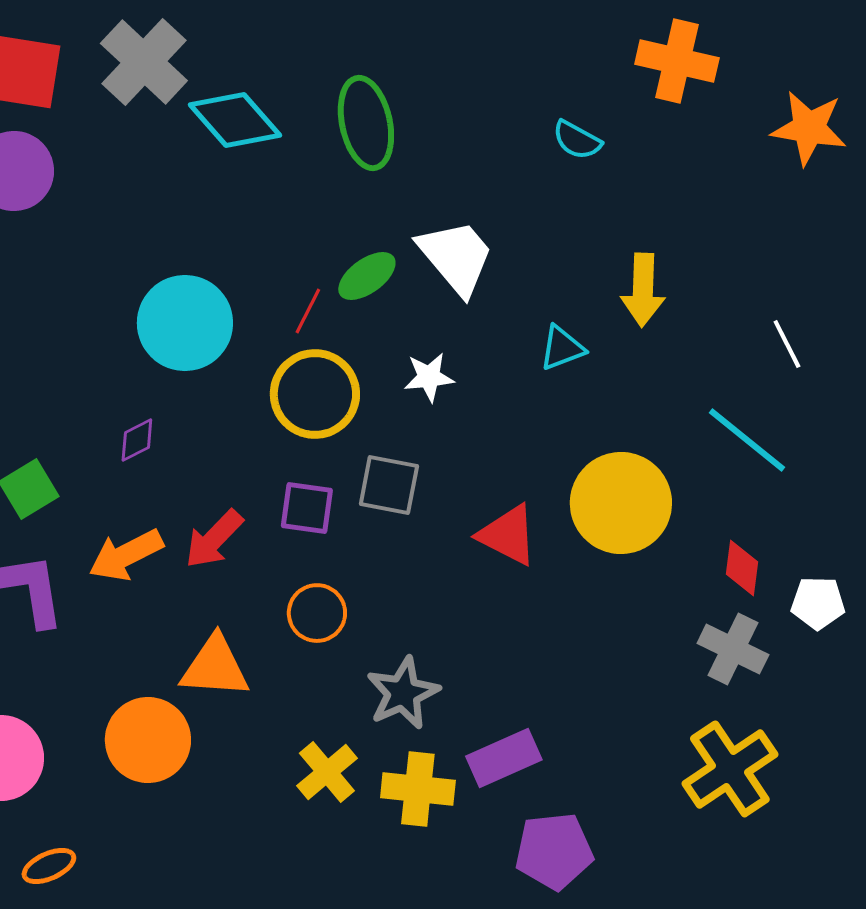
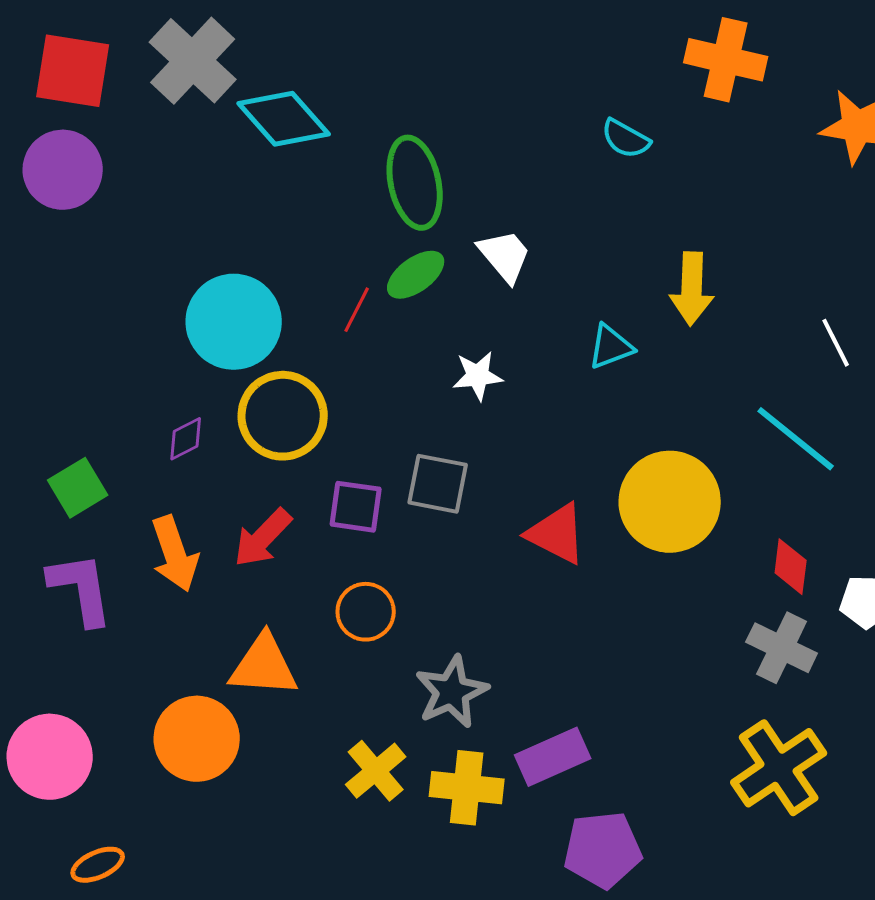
green ellipse: (366, 123) -> (415, 183), moved
white trapezoid: (456, 257) -> (505, 256), size x0.7
yellow circle: (315, 394) -> (283, 416), moved
orange arrow: (126, 555) -> (175, 554), turned -82

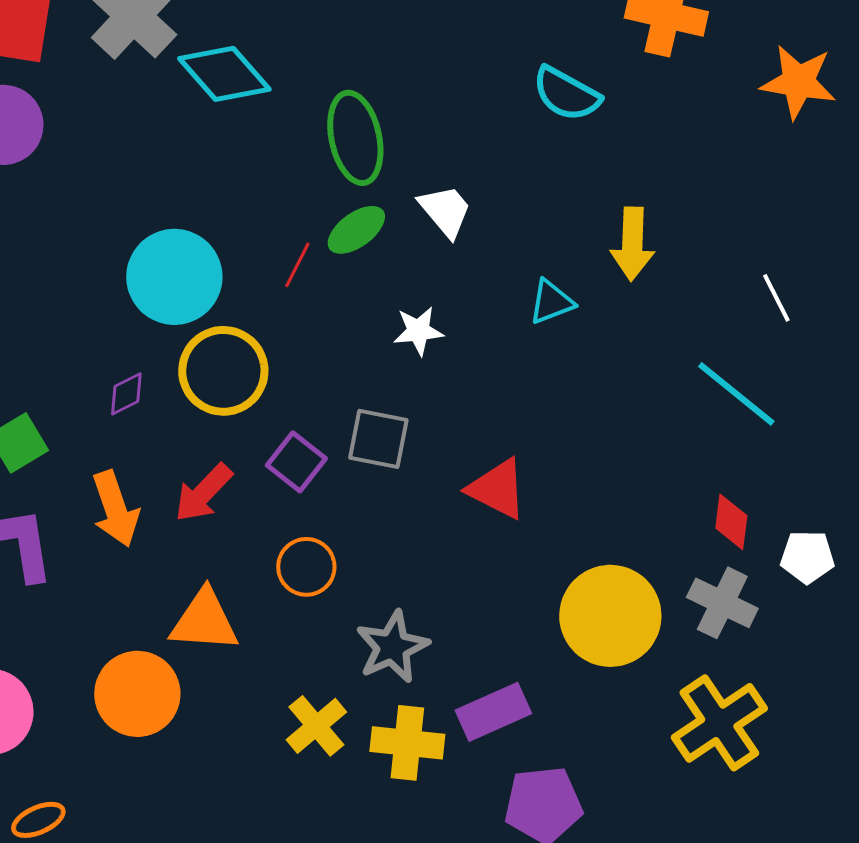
cyan semicircle: (626, 139) -> (566, 94), size x1.4
yellow circle: (670, 502) -> (610, 616), moved
purple square: (356, 507) -> (296, 462), turned 30

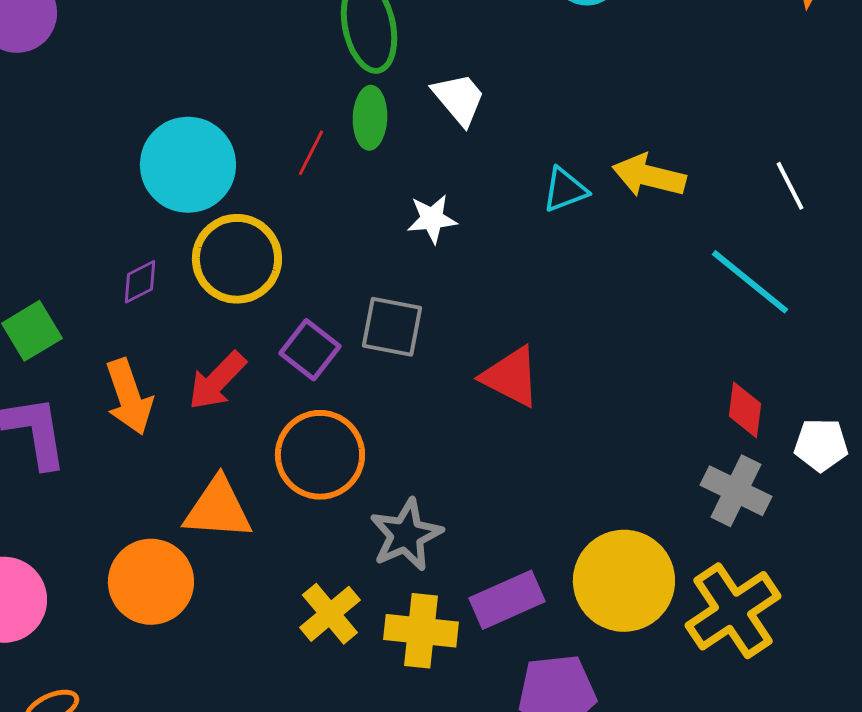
green ellipse: (356, 230) -> (370, 118), turned -52
yellow arrow: (632, 244) -> (649, 176), moved, turned 102
orange circle: (306, 567) -> (320, 455), size x1.5
yellow circle: (610, 616) -> (624, 581), moved

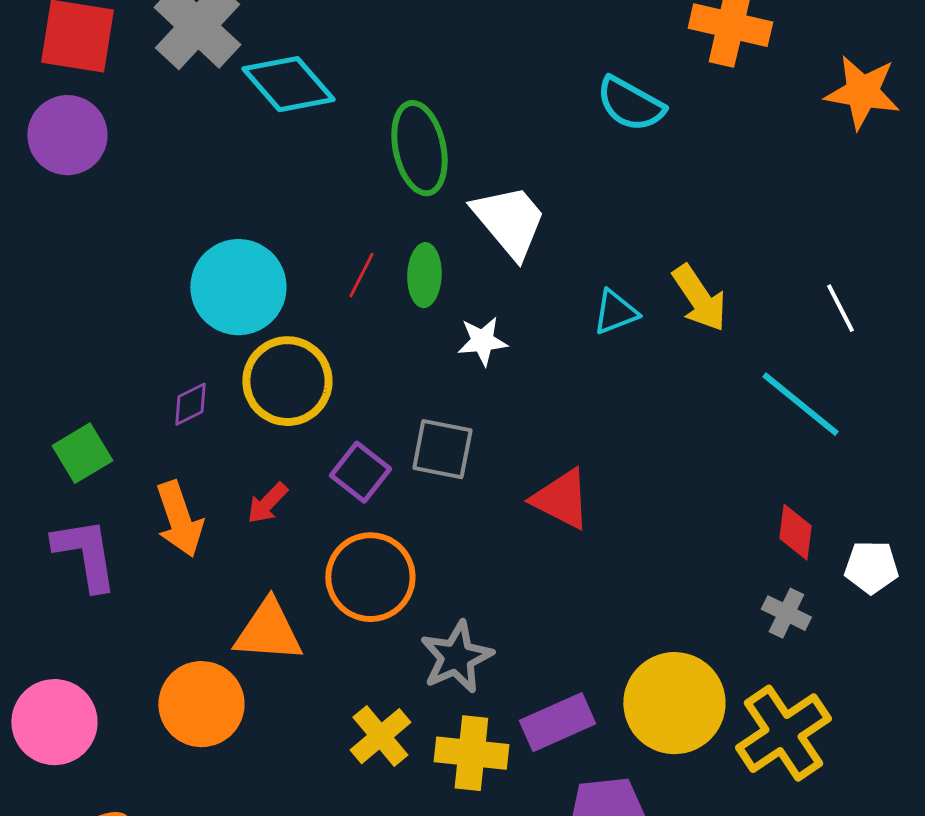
white trapezoid: (459, 99) -> (509, 221), size x1.4
green ellipse: (370, 118) -> (424, 275), moved
yellow arrow: (649, 176) -> (699, 298), turned -138
red arrow: (217, 381) -> (267, 503), size x0.7
gray cross: (736, 491) -> (786, 613), size x0.7

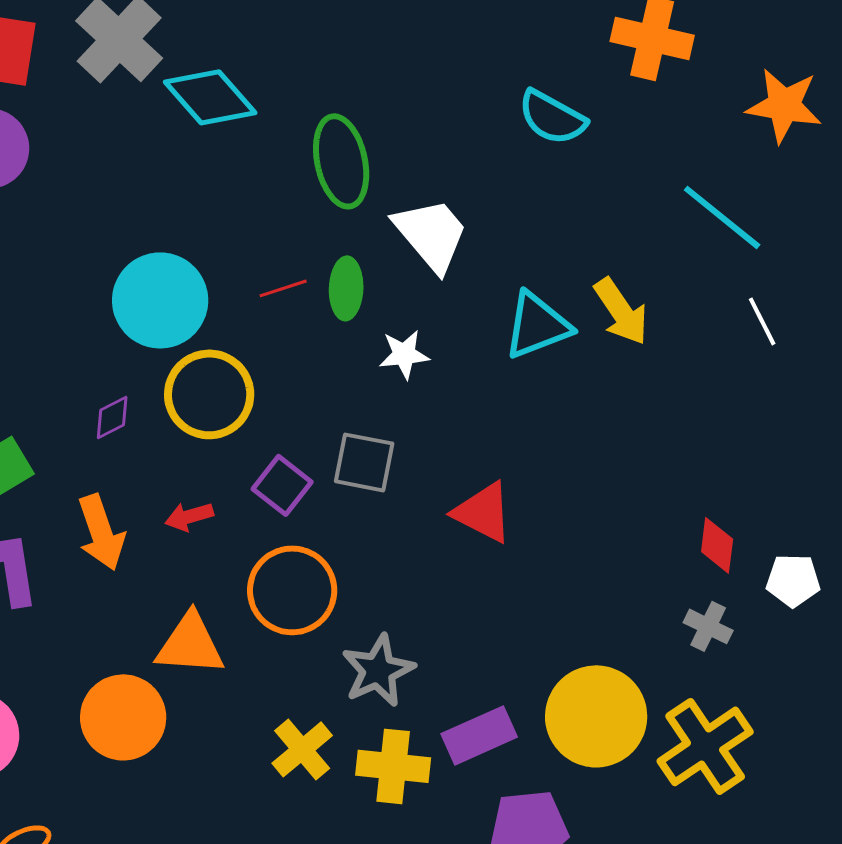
red line: (361, 275) -> (283, 288), turned 45
cyan triangle: (615, 312) -> (537, 325), size x1.5
cyan line: (800, 404) -> (722, 217), moved
red arrow: (267, 503) -> (189, 516), turned 30

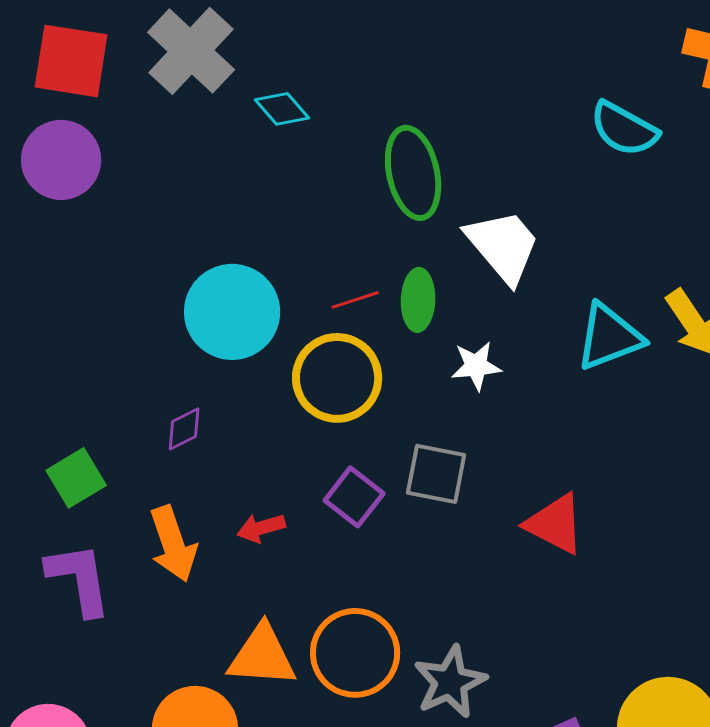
cyan diamond: (210, 97) -> (282, 109), size x0.6
yellow circle: (209, 394) -> (337, 378), moved
orange circle: (292, 590) -> (355, 653), moved

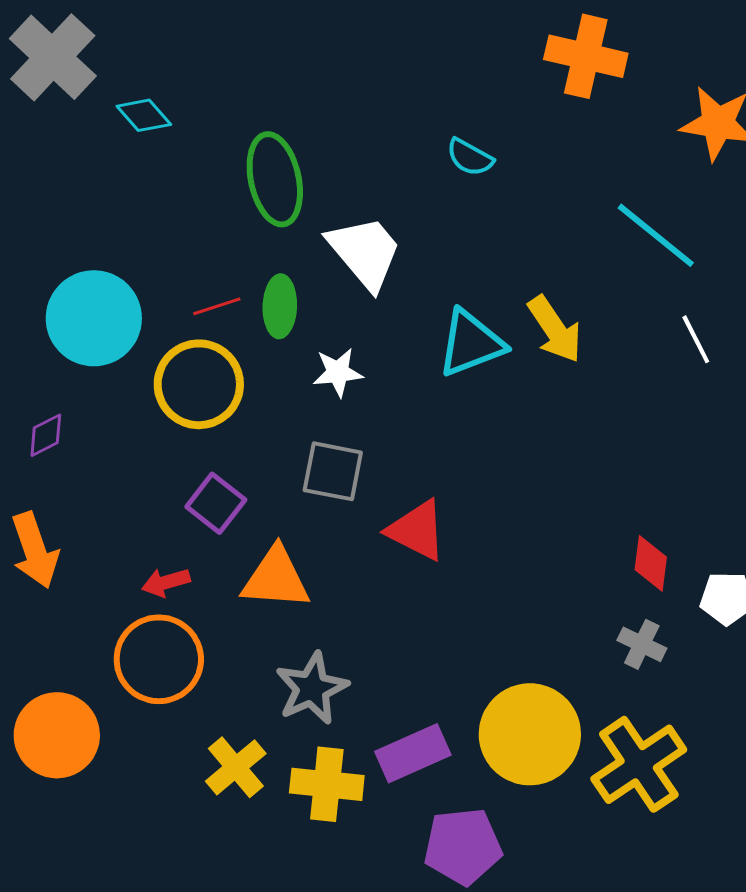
cyan semicircle: (624, 129) -> (470, 157), moved, size x0.7
gray square: (436, 474) -> (333, 471), moved
red arrow: (261, 528) -> (166, 582), moved
orange circle: (355, 653) -> (159, 659), moved
orange triangle: (262, 656) -> (276, 578), moved

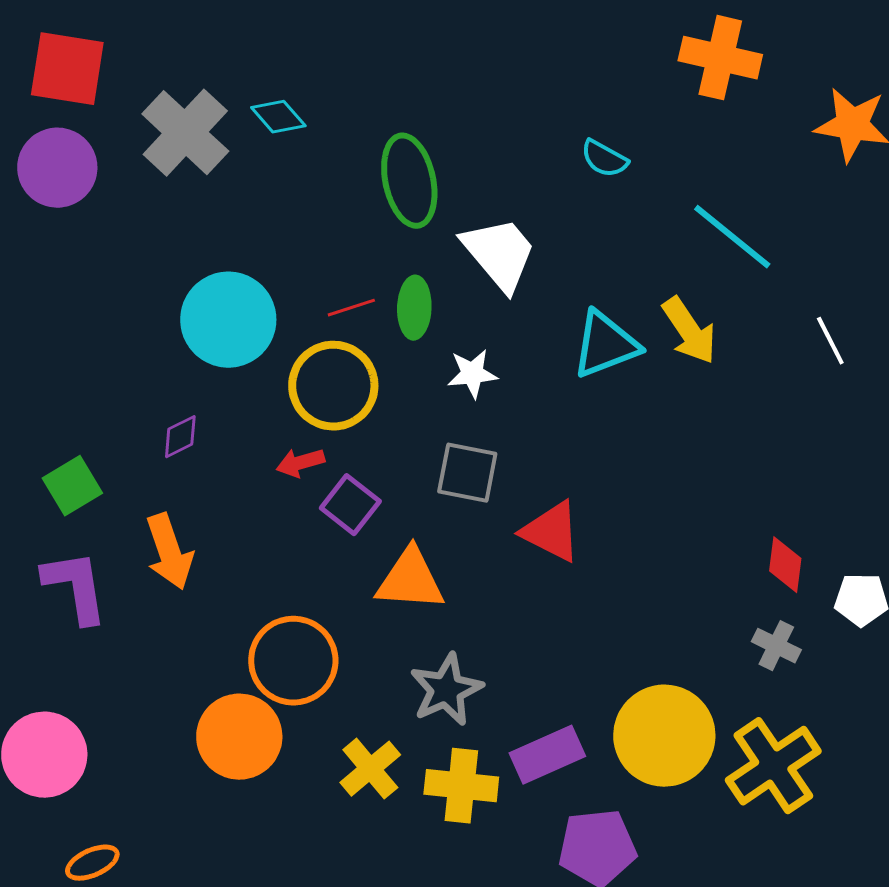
gray cross: (53, 57) -> (185, 133), moved
cyan line: (656, 235) -> (732, 237), moved
red arrow: (166, 582) -> (300, 463), moved
orange circle: (57, 735) -> (239, 737), moved

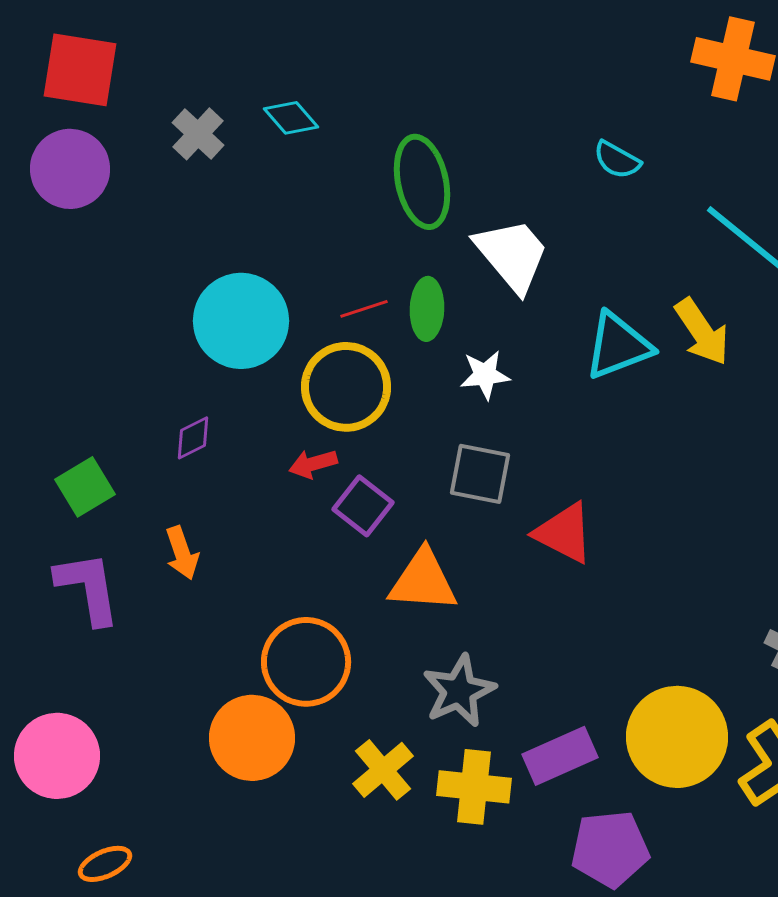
gray cross: (185, 133) -> (198, 134), size x0.6
orange arrow: (169, 552) -> (182, 553), size x0.7

